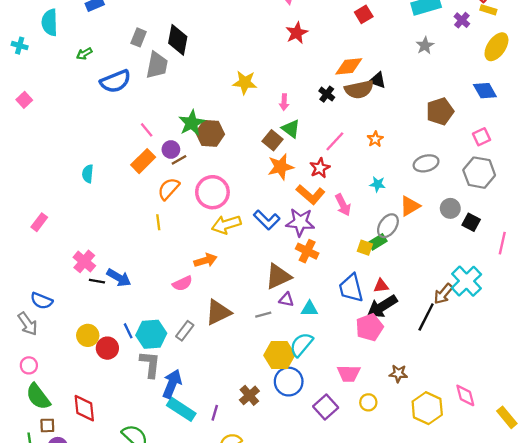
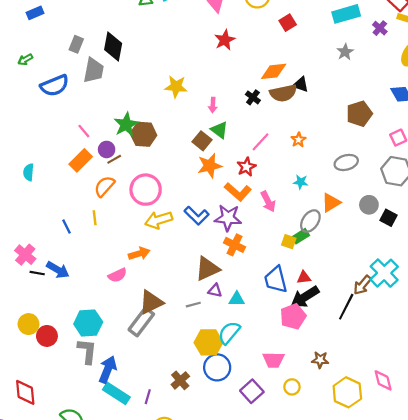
blue line: (128, 331) -> (66, 226), moved
gray rectangle: (185, 331) -> (141, 322), moved, size x1.5

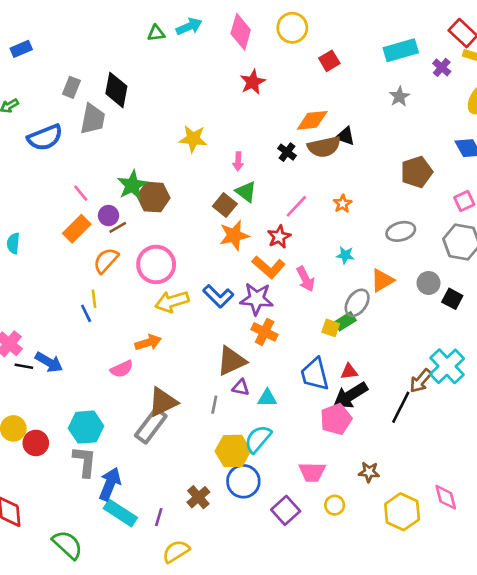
blue line: (66, 226) -> (86, 313), moved
gray line: (193, 305) -> (214, 405), turned -64

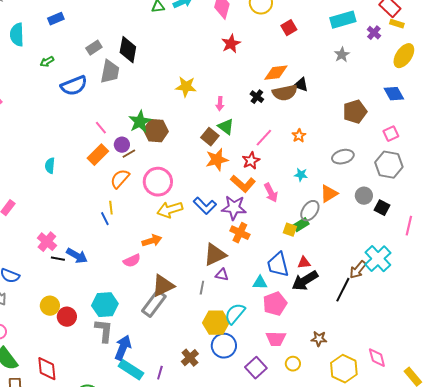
gray rectangle: (71, 87) -> (94, 48), turned 35
cyan triangle: (267, 398) -> (260, 283), moved
pink pentagon: (336, 419) -> (275, 304), moved

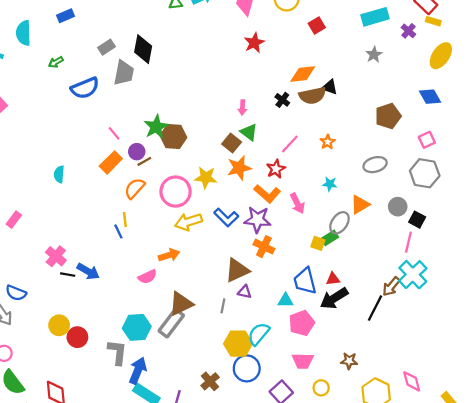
yellow star: (186, 87) -> (206, 178), moved
pink line: (409, 226) -> (408, 242), moved
cyan hexagon: (105, 305) -> (137, 327), moved

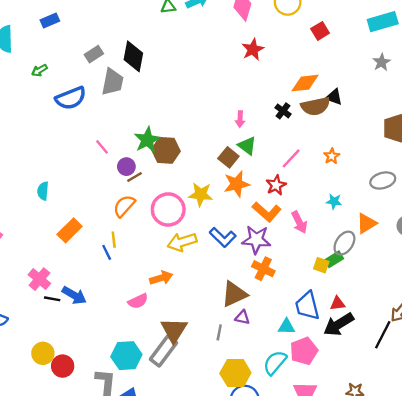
orange rectangle: (111, 162) -> (70, 230), moved
brown triangle: (181, 304) -> (174, 330), turned -32
cyan semicircle: (259, 334) -> (275, 363), moved

